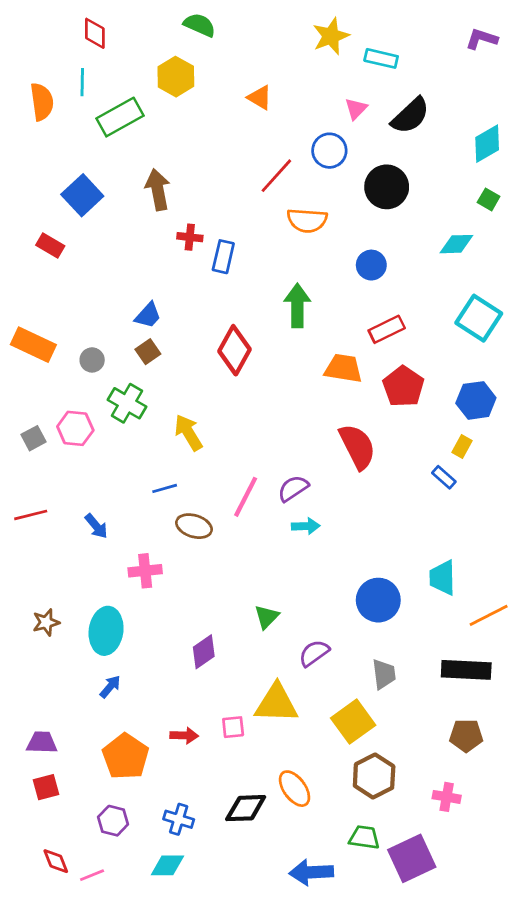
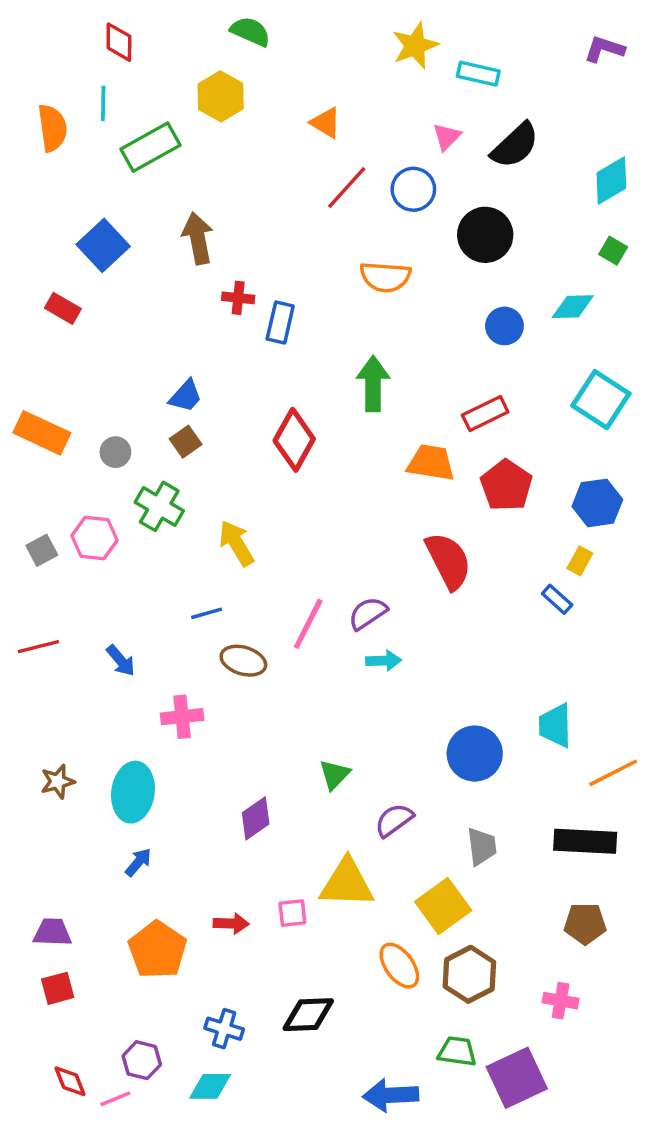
red line: (276, 176) -> (347, 188), moved
blue circle: (371, 265) -> (504, 326), moved
orange ellipse: (295, 789) -> (399, 966), moved
purple hexagon: (113, 821) -> (142, 1060), moved

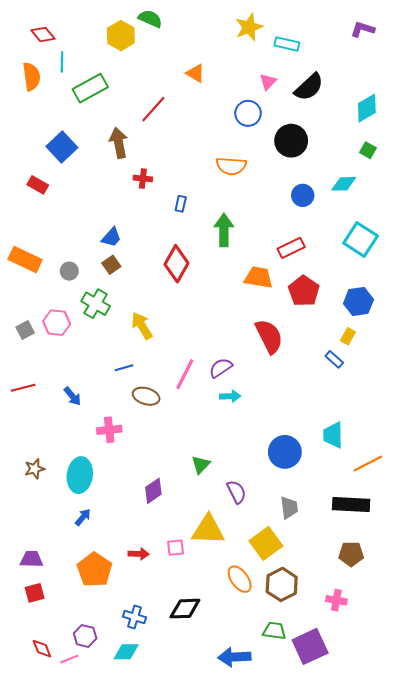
red diamond: (119, 42) -> (43, 34), moved, turned -40
yellow hexagon: (221, 96) -> (121, 36), moved
red line: (347, 188) -> (153, 109), moved
blue rectangle: (280, 322) -> (181, 204), moved, size x0.7
purple semicircle: (394, 820) -> (236, 492), turned 100

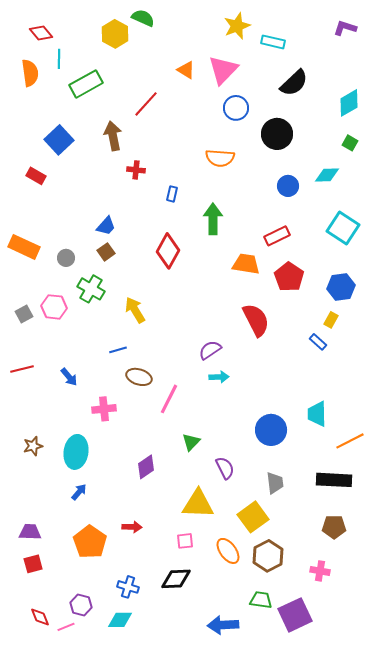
pink triangle: (268, 82) -> (223, 70), moved, size x1.8
pink line: (185, 374) -> (169, 399), moved
pink square: (175, 548) -> (185, 541), moved

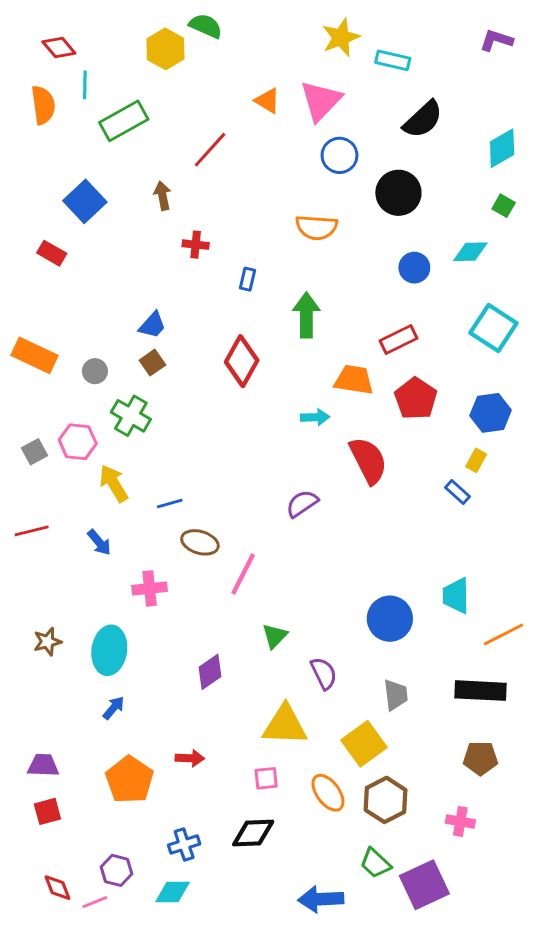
brown arrow: (113, 136) -> (163, 196), size x0.7
yellow arrow: (135, 310) -> (114, 483), moved
cyan arrow: (219, 377) -> (315, 417), moved
blue cross: (128, 587) -> (184, 845), turned -35
green trapezoid: (261, 600) -> (375, 863), turned -145

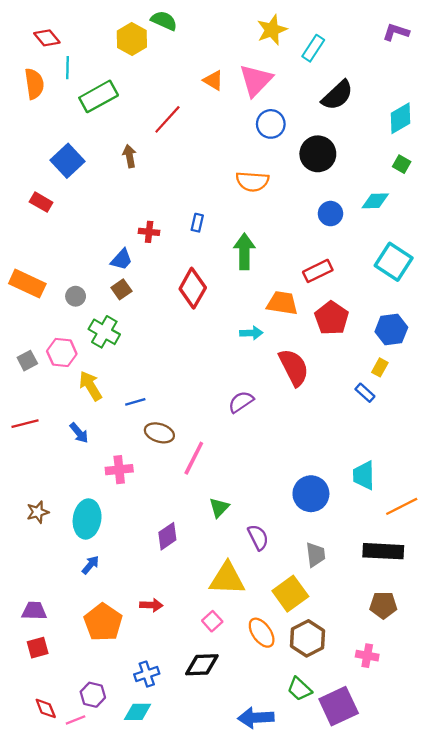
cyan rectangle: (393, 60) -> (313, 48), turned -70
red cross: (196, 245) -> (149, 232), moved
pink square: (266, 778) -> (212, 621), turned -36

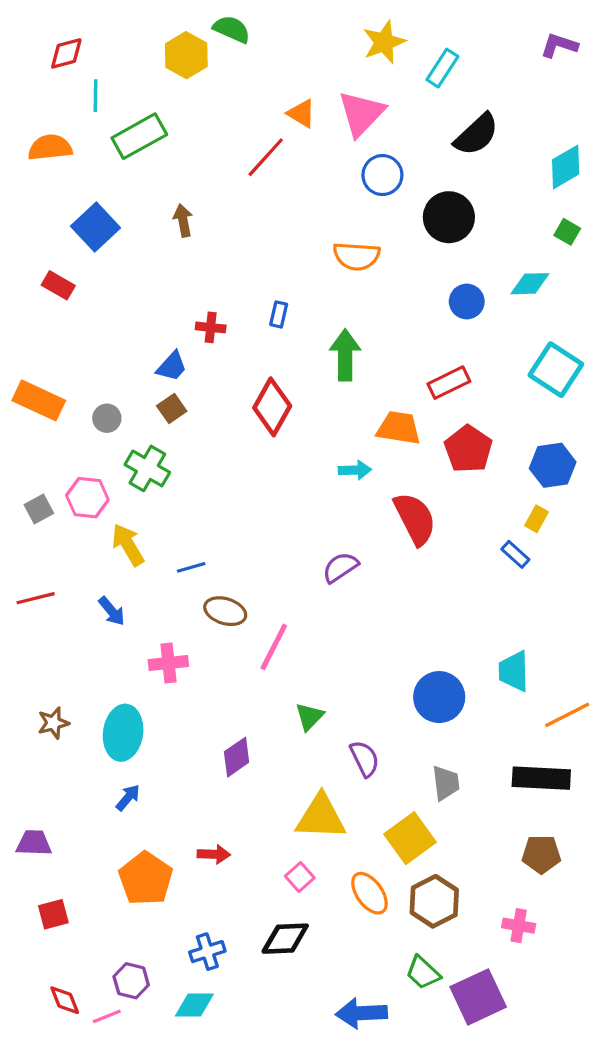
red diamond: (47, 38) -> (66, 53), turned -65
orange semicircle: (34, 84) -> (50, 147), moved, turned -88
red line: (167, 119) -> (266, 157), moved
purple trapezoid: (34, 611) -> (34, 843), moved

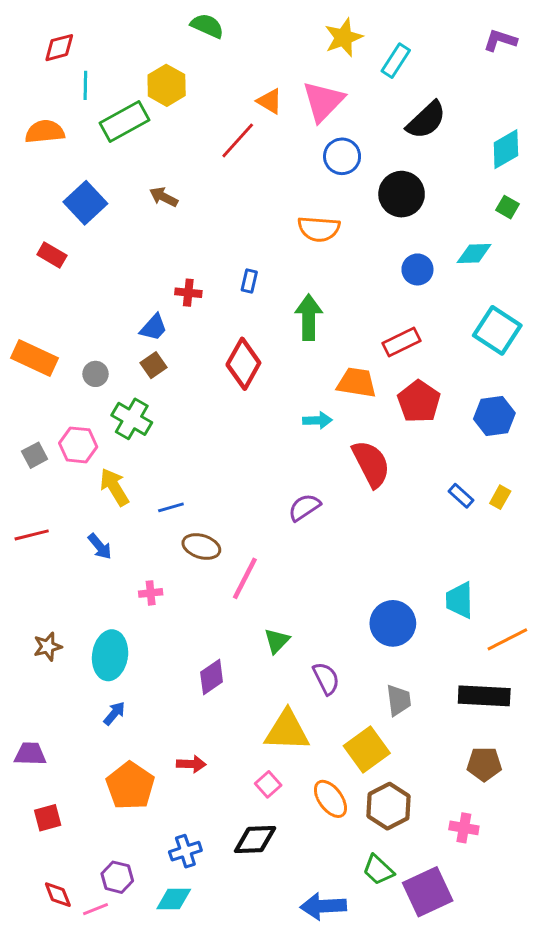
yellow hexagon: (186, 55) -> (167, 85), moved
brown arrow: (183, 220) -> (164, 197), turned -52
yellow rectangle: (536, 519) -> (500, 497), moved
pink cross: (168, 663) -> (151, 593), size x0.7

